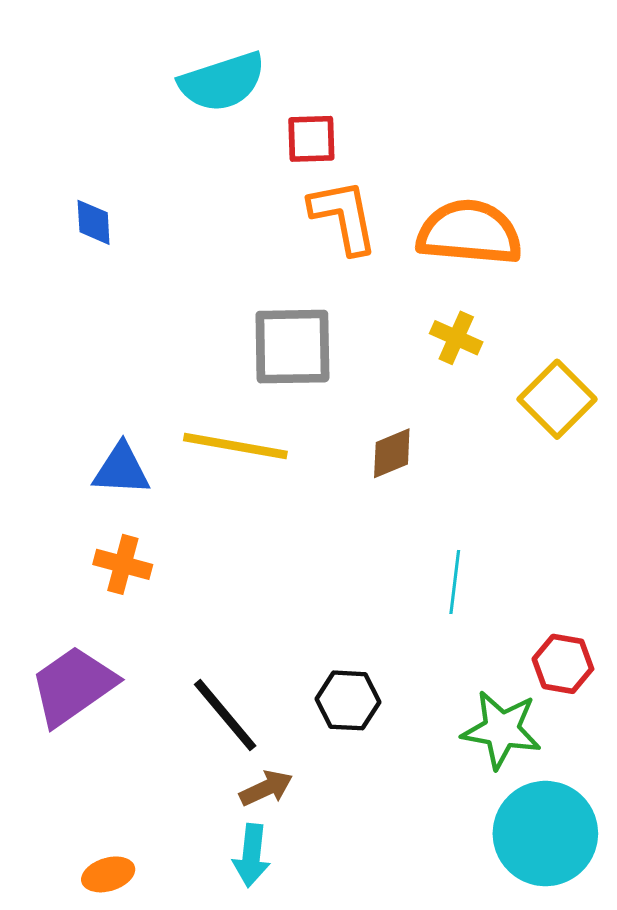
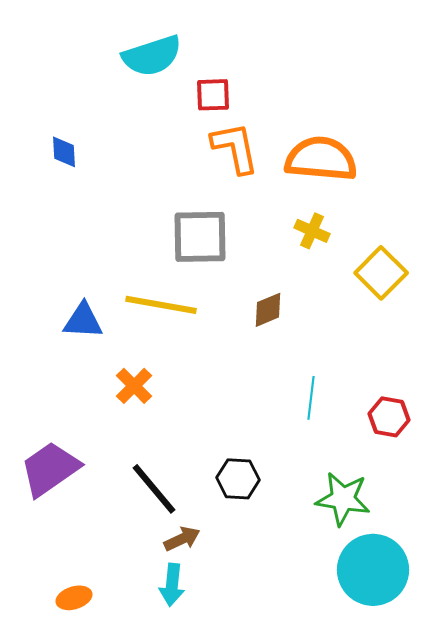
orange cross: (123, 564) -> (134, 386), moved, turned 30
red hexagon: (563, 664) -> (389, 417), moved

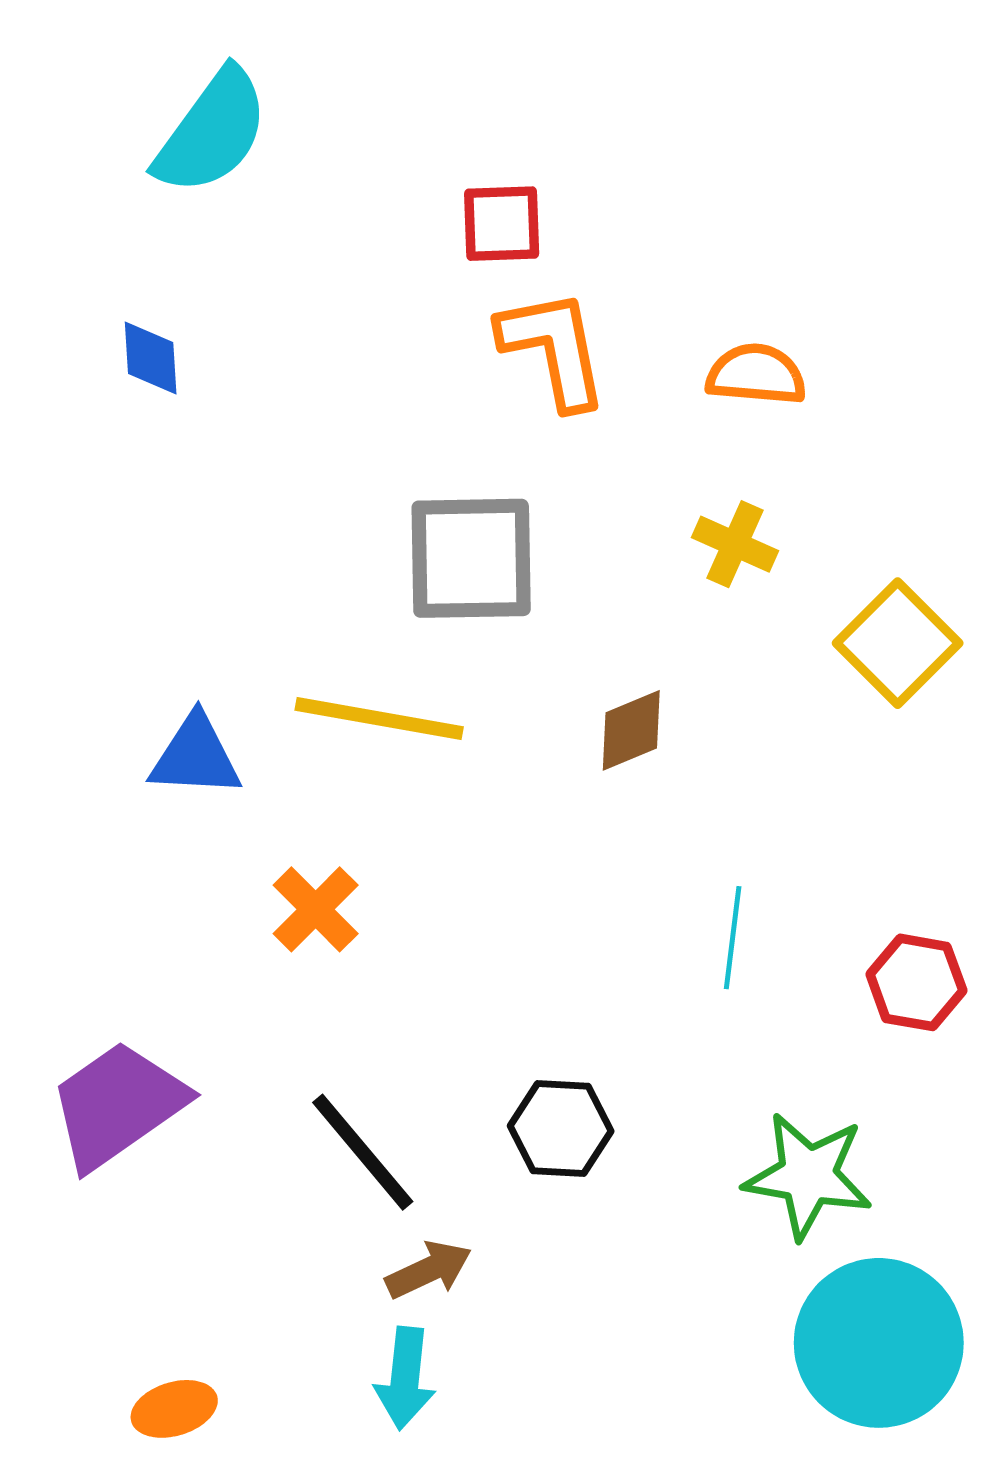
cyan semicircle: (152, 56) -> (212, 132), moved, turned -36
orange semicircle: (321, 159) -> (756, 374), size x0.6

